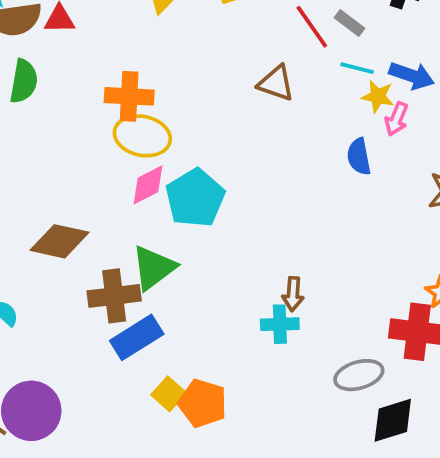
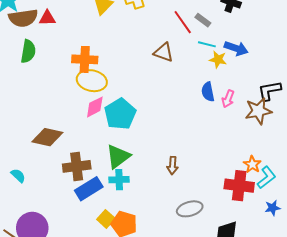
pink arrow: (397, 119) -> (228, 99), moved
green triangle: (154, 268) -> (118, 156), moved
cyan cross: (280, 324) -> (119, 180), moved
gray ellipse: (359, 375) -> (190, 209), moved

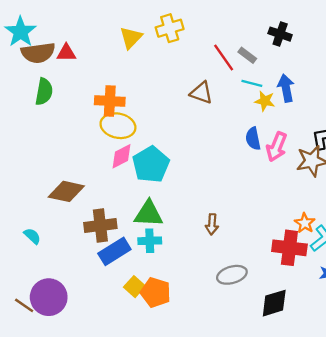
blue arrow: (236, 48) -> (286, 88), turned -120
pink arrow: (228, 99) -> (277, 147), size x1.4
green triangle: (118, 156) -> (149, 214), turned 40

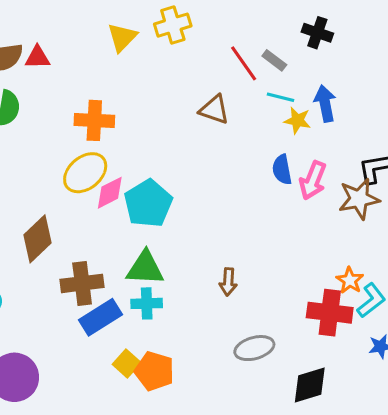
yellow ellipse: (118, 126) -> (85, 173), moved, turned -52
brown diamond: (66, 191) -> (37, 239), turned -56

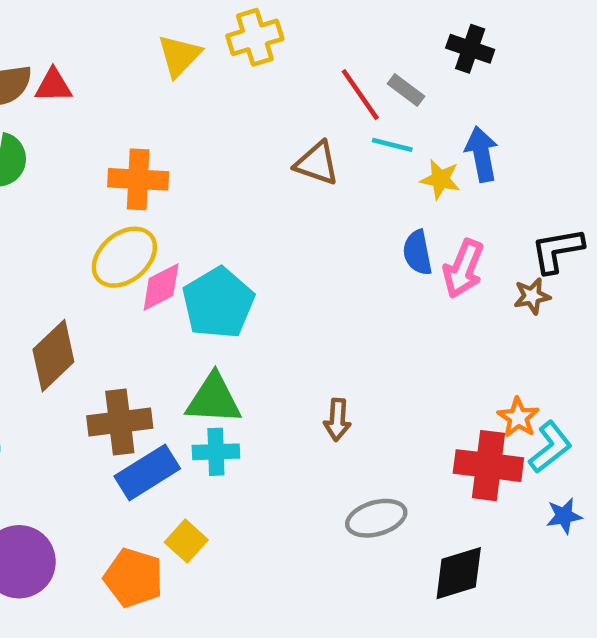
cyan line: (280, 97) -> (392, 145), moved
brown star: (359, 199) -> (532, 296), size x0.6
orange pentagon: (154, 371) -> (134, 578), moved

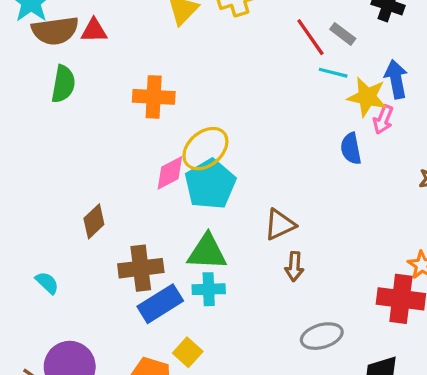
brown triangle: (317, 163) -> (280, 225), moved, turned -44
yellow star: (440, 179) -> (367, 97), size x1.4
yellow ellipse: (124, 257) -> (205, 149), moved
pink arrow: (463, 269) -> (383, 120), moved, size x0.7
brown diamond: (53, 356) -> (94, 221), size x0.7

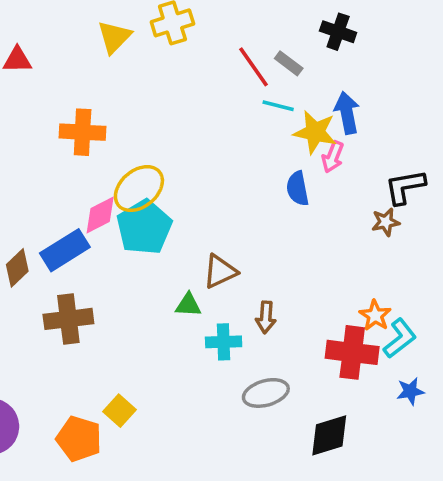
green triangle: (207, 252) -> (188, 305), moved, size x0.6
brown arrow: (294, 267) -> (266, 317), moved
cyan cross: (209, 289) -> (224, 342), moved
blue rectangle: (160, 304) -> (65, 250), moved

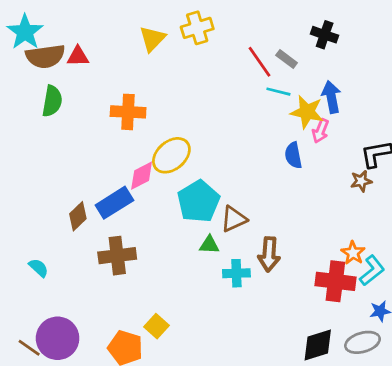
cyan pentagon: (144, 227) -> (199, 201), moved
brown arrow: (266, 317) -> (269, 254), size x1.4
gray ellipse: (266, 393) -> (363, 342), moved

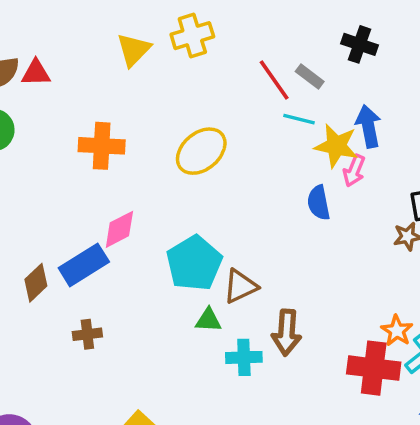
yellow ellipse: (171, 155) -> (201, 151), moved
brown cross: (117, 256) -> (87, 334), size x0.6

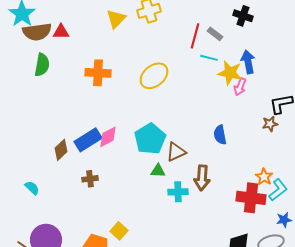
red line: (274, 80) -> (195, 36), turned 50
blue semicircle: (319, 203) -> (220, 135), moved
pink diamond: (119, 229) -> (108, 137), moved

